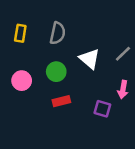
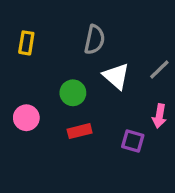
gray semicircle: (58, 33) -> (95, 40), moved
pink circle: (22, 81) -> (26, 118), moved

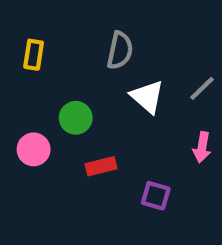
green circle: (73, 93) -> (76, 118), moved
purple square: (133, 141) -> (156, 196), moved

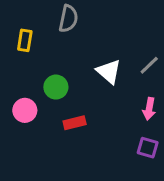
gray semicircle: (120, 50) -> (68, 19), moved
purple square: (156, 196) -> (148, 148), moved

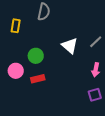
red rectangle: (75, 123) -> (38, 79), moved
purple square: (148, 148) -> (95, 95), turned -32

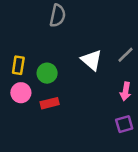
yellow rectangle: (16, 26) -> (18, 65), moved

